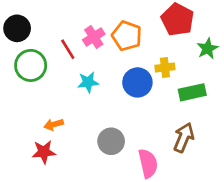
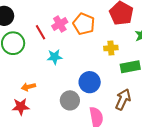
blue circle: (137, 82) -> (90, 82), moved

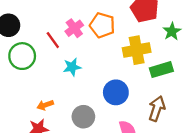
yellow cross: (111, 48) -> (137, 50), size x1.6
gray circle: (70, 100) -> (83, 117), moved

